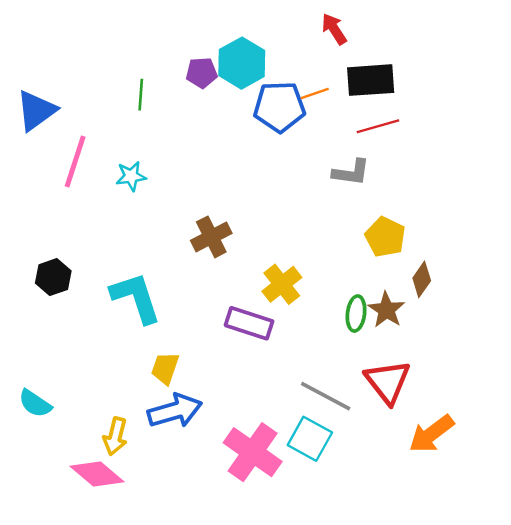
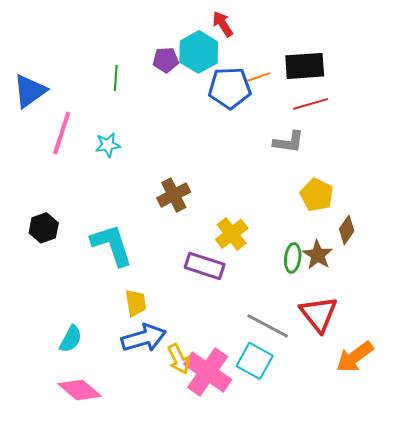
red arrow: (334, 29) -> (223, 24), moved
yellow trapezoid: (165, 368) -> (136, 303), turned 152
cyan semicircle: (35, 403) -> (71, 339), moved, turned -96
yellow arrow: (115, 436) -> (179, 359), moved, turned -40

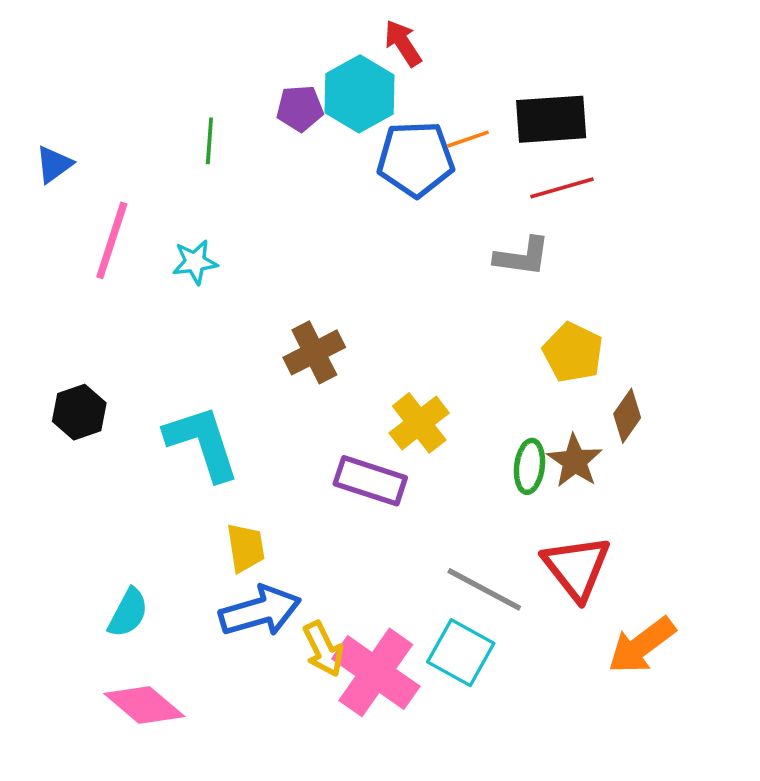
blue triangle: (30, 91) -> (54, 164), size x0.6

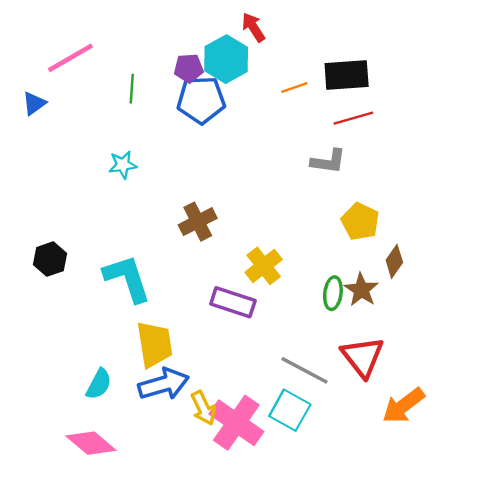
blue pentagon: (416, 159) -> (201, 100), moved
pink line: (112, 240) -> (70, 58), moved, turned 42
yellow trapezoid: (246, 548) -> (155, 344), size x1.5
cyan semicircle: (128, 613) -> (99, 384), moved

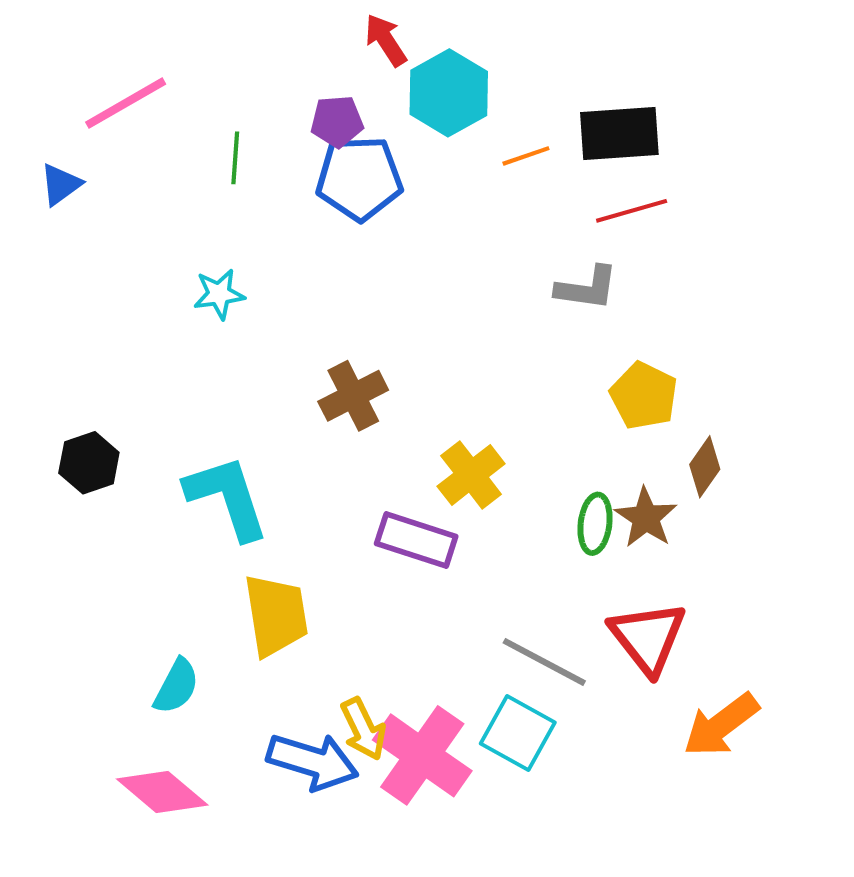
red arrow: (253, 27) -> (386, 40), moved
cyan hexagon: (226, 59) -> (449, 93), moved
blue arrow: (164, 384) -> (313, 762), moved, turned 33

